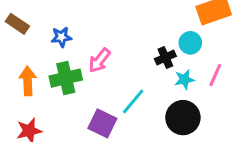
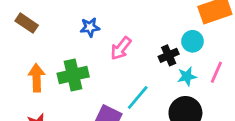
blue star: (61, 37) -> (90, 27), moved
pink arrow: (99, 60) -> (121, 48), moved

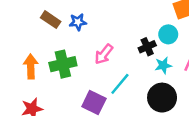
brown rectangle: (27, 23) -> (51, 20), moved
pink arrow: (121, 48) -> (104, 54), moved

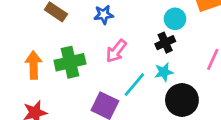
blue star: (78, 22) -> (104, 15), moved
cyan circle: (168, 34) -> (175, 19), moved
cyan star: (163, 65) -> (164, 72), moved

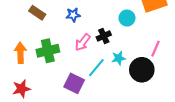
black cross: (165, 43) -> (104, 36), moved
black circle: (182, 100) -> (142, 70), moved

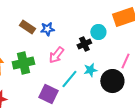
brown rectangle: (37, 13) -> (27, 27), moved
black cross: (104, 36) -> (84, 44), moved

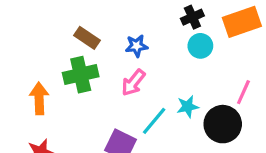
blue star: (47, 29) -> (137, 46), moved
black cross: (84, 44) -> (192, 17), moved
green cross: (23, 63) -> (81, 75), moved

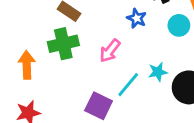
blue star: (137, 46) -> (137, 18), moved, turned 30
cyan circle: (200, 46) -> (179, 25), moved

